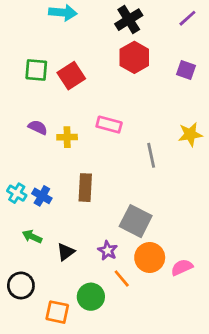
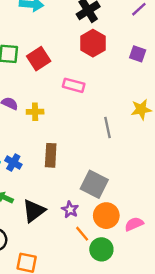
pink rectangle: (109, 125) -> (74, 85), moved
black triangle: (66, 252) -> (34, 211), size x1.5
green circle: (91, 297) -> (101, 249), moved

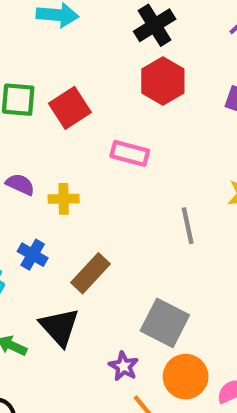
brown rectangle: (51, 155) -> (90, 273), turned 40
blue cross: (13, 162) -> (33, 255), moved
black triangle: (34, 211) -> (60, 327), moved, turned -35

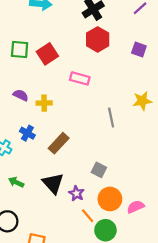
gray square: (165, 323) -> (99, 170), size x0.6
black triangle: (60, 327) -> (53, 183), moved

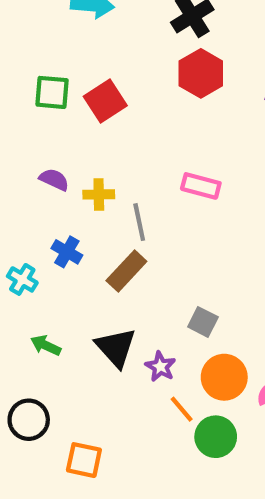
pink rectangle: (80, 78) -> (201, 186), moved
gray line: (111, 118) -> (139, 222), moved

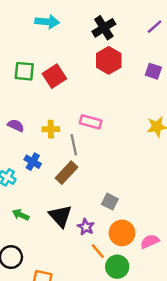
purple semicircle: (54, 180) -> (16, 126), moved
pink rectangle: (201, 186) -> (91, 122), moved

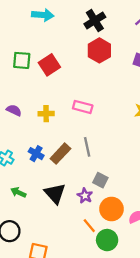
gray line: (74, 145) -> (87, 147), moved
blue cross: (33, 162) -> (36, 154), moved
purple star: (86, 227) -> (85, 196), moved

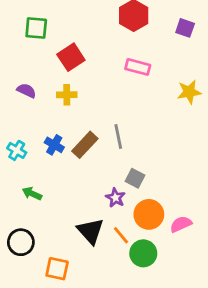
red square: (49, 65) -> (71, 57), moved
pink rectangle: (83, 107) -> (138, 67), moved
black triangle: (55, 193) -> (90, 231), moved

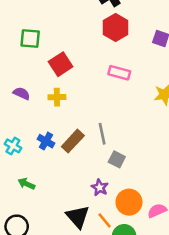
gray square: (135, 178) -> (117, 159), moved

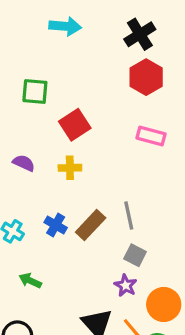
gray square: (117, 159) -> (135, 255), moved

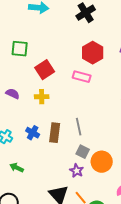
red hexagon: (146, 77) -> (93, 53), moved
pink rectangle: (151, 136) -> (82, 77), moved
brown rectangle: (91, 225) -> (55, 133), turned -36
orange circle: (164, 304) -> (102, 162), moved

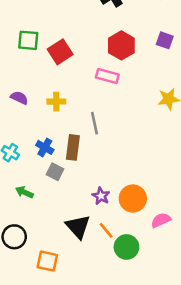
red square: (45, 70) -> (60, 52), moved
gray line: (79, 127) -> (95, 123), moved
gray square: (83, 152) -> (55, 172), moved
orange circle: (102, 162) -> (133, 199), moved

